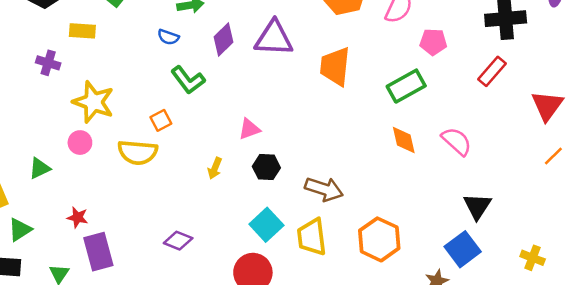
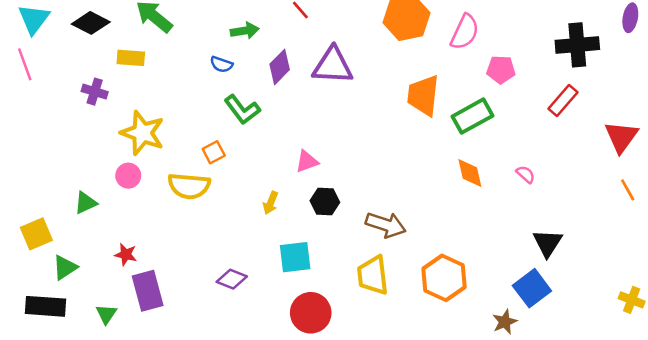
orange trapezoid: (335, 66) -> (423, 95), moved
pink semicircle: (456, 141) -> (526, 174), size x0.6
orange line: (553, 156) -> (628, 190), turned -75
cyan square: (266, 225) -> (295, 257), moved, turned 36
yellow cross: (533, 258) -> (632, 300), moved

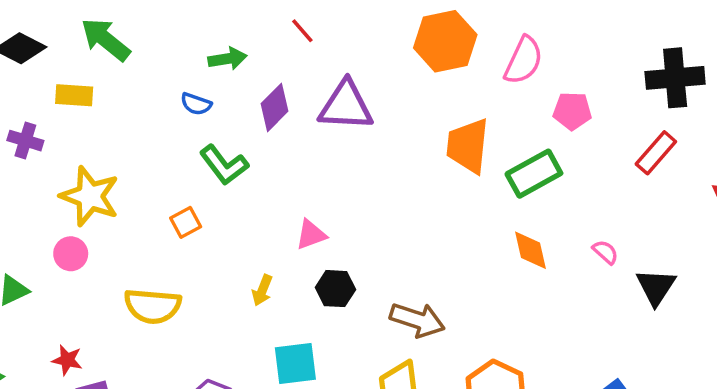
yellow semicircle: (189, 186) -> (153, 306), moved
black triangle: (547, 243) -> (656, 287), moved

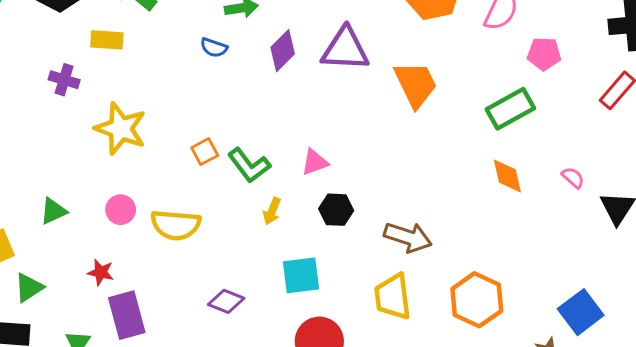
orange trapezoid: (468, 146) -> (416, 84), moved, turned 148
green L-shape: (224, 165) -> (249, 165), moved
pink circle: (71, 254) -> (121, 210), moved

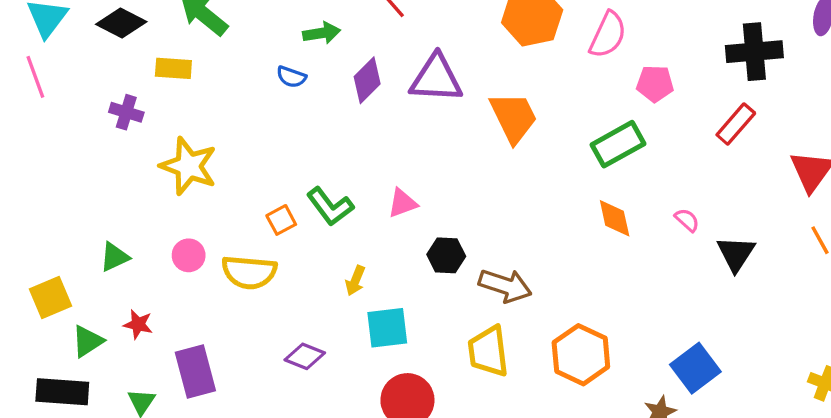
orange square: (205, 152) -> (281, 220), moved
black hexagon: (336, 210) -> (446, 255), moved
yellow arrow: (272, 211) -> (355, 281), moved
red star: (101, 272) -> (138, 324), moved

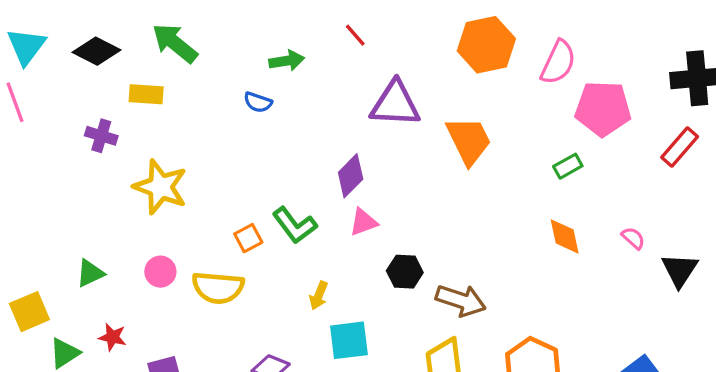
purple diamond: (367, 80) -> (351, 176), moved
pink pentagon: (655, 84) -> (603, 109), size x1.6
green rectangle: (618, 144) -> (568, 166), size x0.6

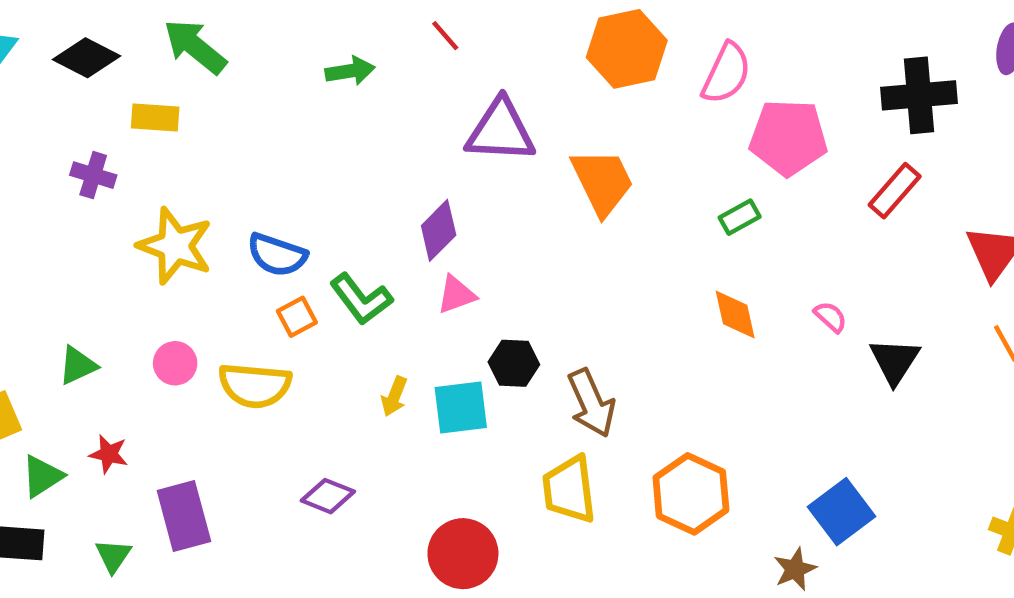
blue semicircle: (258, 102) -> (277, 255), moved, size x1.5
brown arrow: (461, 300) -> (591, 403), turned 48
cyan square: (349, 340) -> (461, 408), moved

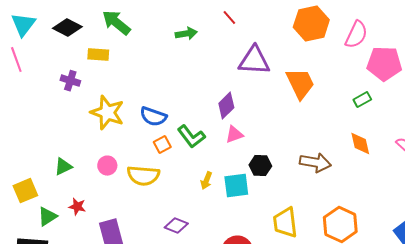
brown arrow: (591, 403) -> (315, 163), moved, turned -56

